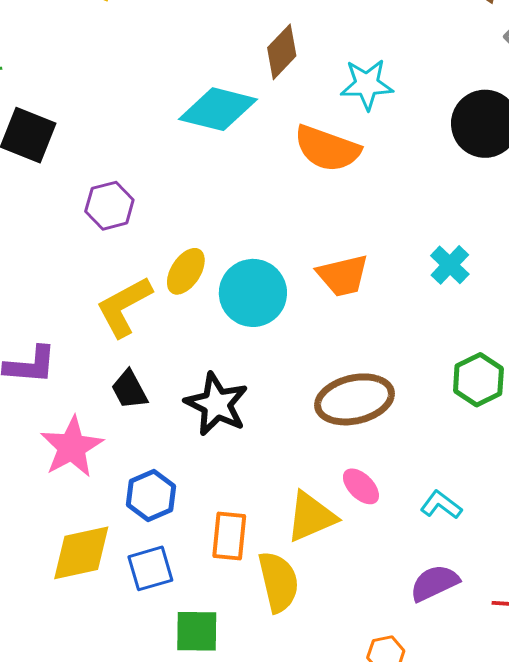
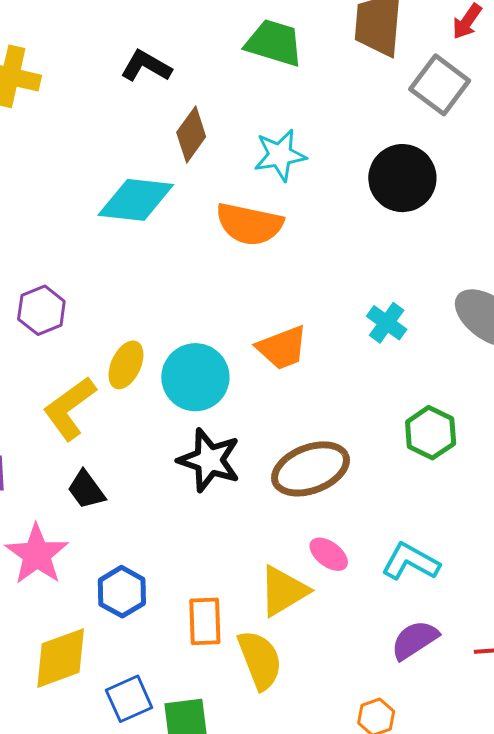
black star: (217, 404) -> (209, 460), moved
cyan L-shape: (441, 505) -> (411, 562), size x1.4
blue square: (150, 568) -> (129, 699), moved

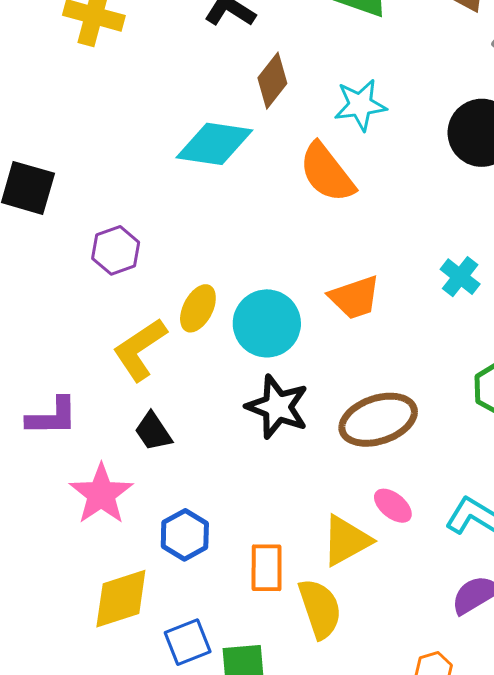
orange semicircle: (249, 224) -> (327, 173), turned 38

